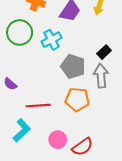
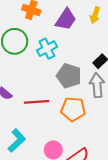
red line: (38, 106) -> (37, 102), moved

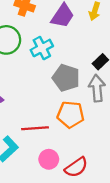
red line: (37, 102) -> (35, 128), moved

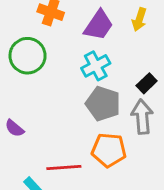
cyan cross: (42, 48) -> (96, 66), moved

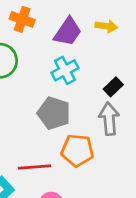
yellow arrow: (139, 19) -> (106, 26), turned -100
gray pentagon: (103, 104) -> (54, 113), moved

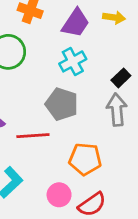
orange pentagon: (77, 150) -> (85, 159), moved
red line: (35, 167) -> (33, 136), moved

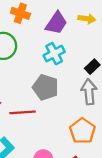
orange pentagon: (85, 159) -> (82, 131), moved, turned 30

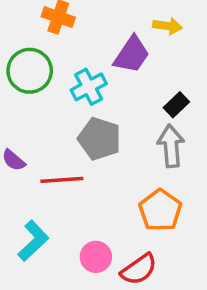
purple trapezoid: (56, 23) -> (132, 55), moved
cyan cross: (54, 54) -> (89, 87), moved

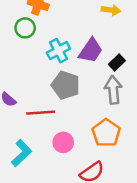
purple trapezoid: (132, 55) -> (91, 51), moved
green circle: (30, 71) -> (25, 28), moved, size x0.7
pink circle: (96, 257) -> (63, 142), moved

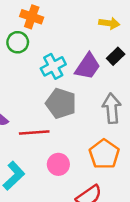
black rectangle: (117, 63) -> (116, 56), moved

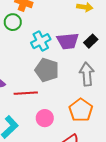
black rectangle: (116, 56) -> (91, 41), moved
purple trapezoid: (88, 66) -> (68, 41), turned 50

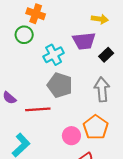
purple trapezoid: (68, 41) -> (84, 41), moved
pink circle: (45, 118) -> (71, 136), moved

